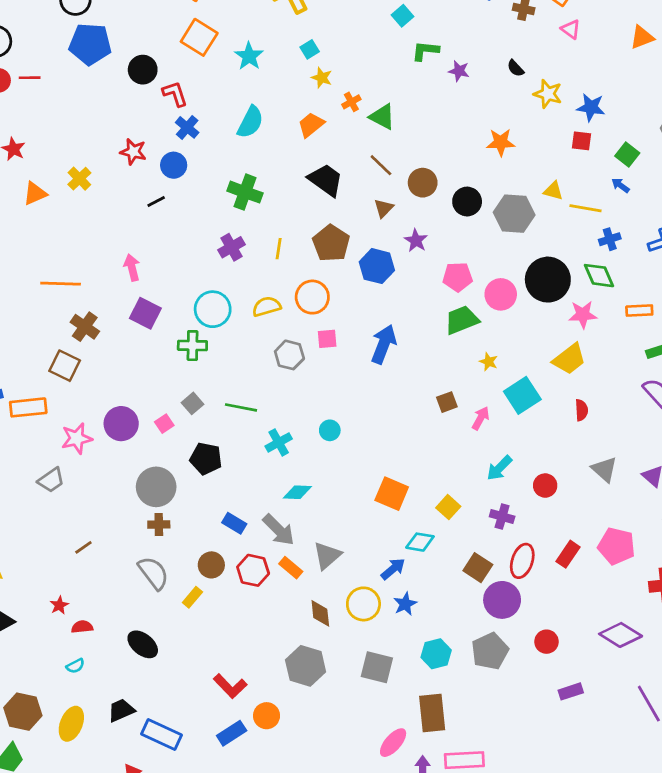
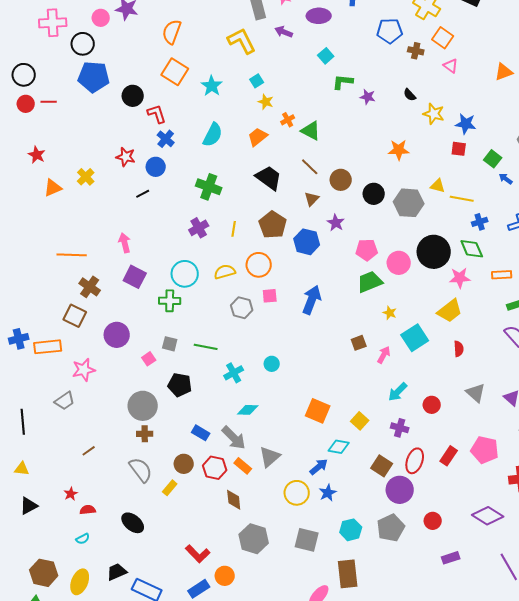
blue arrow: (621, 185) -> (506, 179), moved
gray square: (192, 403) -> (170, 344), turned -35
purple circle: (121, 424) -> (117, 335), moved
brown diamond: (320, 613) -> (234, 500), moved

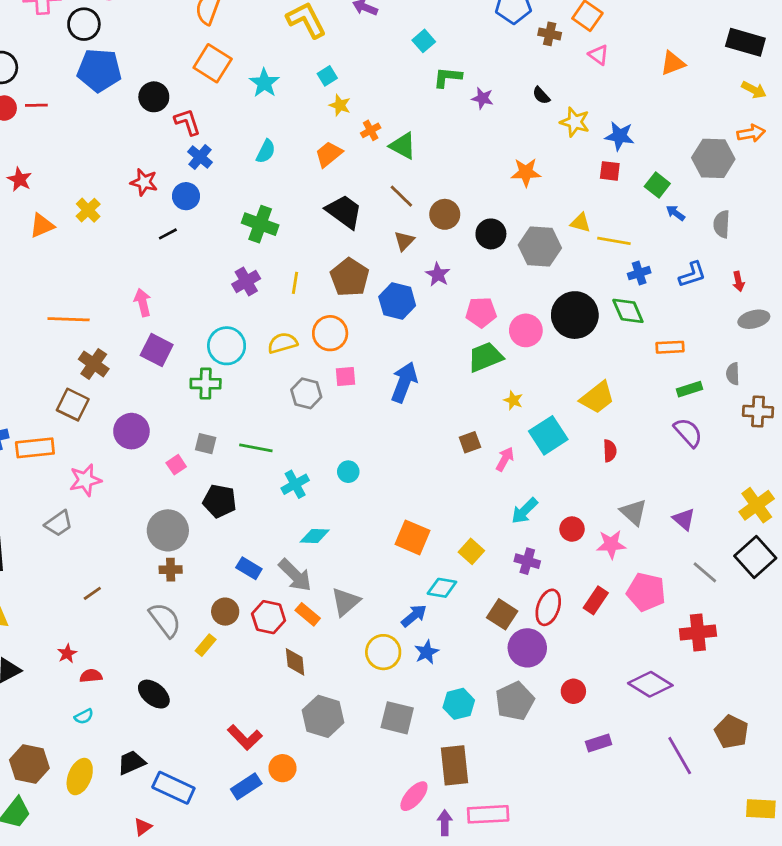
cyan semicircle: (213, 135) -> (266, 151), size x0.7
pink star: (460, 278) -> (611, 544), moved

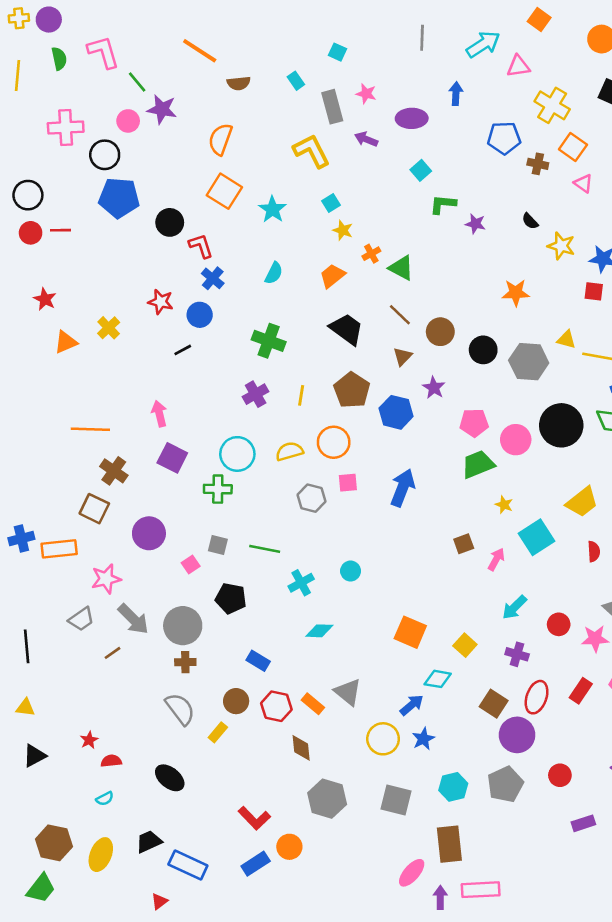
gray arrow: (295, 575) -> (133, 619), moved
brown line: (92, 593) -> (112, 653), moved
gray triangle: (345, 602) -> (348, 692), turned -40

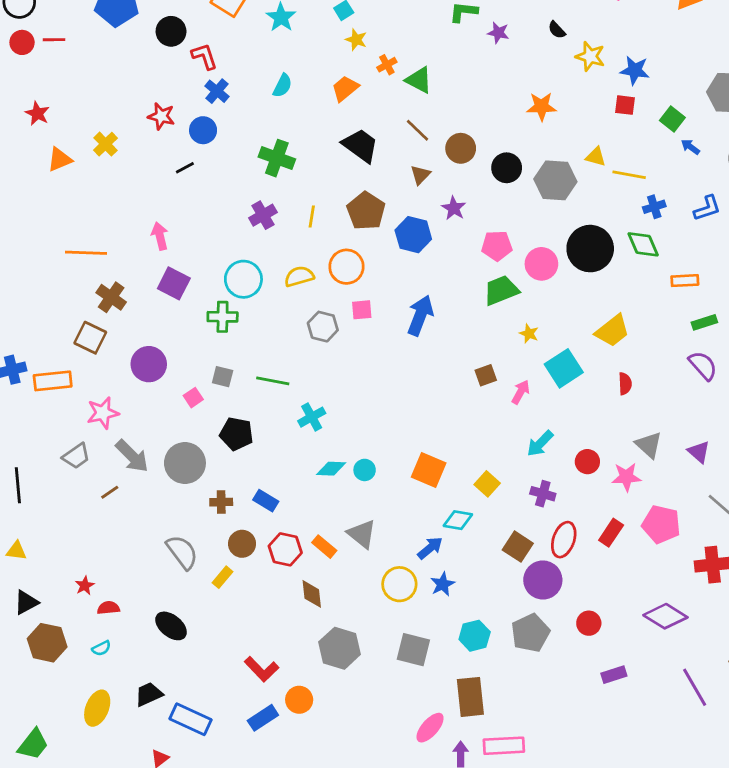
cyan circle: (351, 571) -> (365, 470), moved
brown cross: (185, 662) -> (221, 502), moved
brown hexagon: (54, 843) -> (47, 643), moved

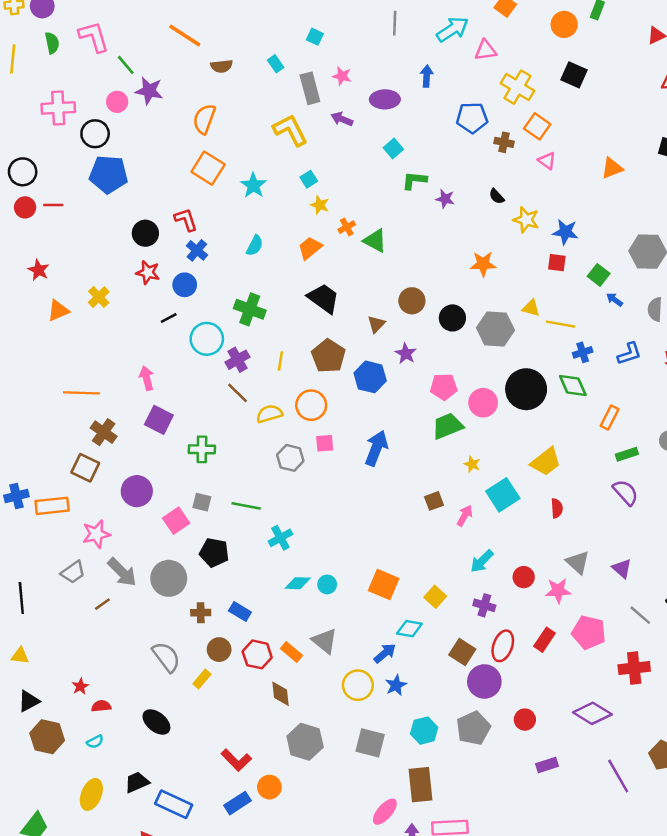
black circle: (171, 31) -> (145, 233), moved
brown line: (418, 130) -> (237, 393), moved
cyan circle: (243, 279) -> (207, 339), moved
orange rectangle: (685, 281) -> (610, 417), turned -60
pink square: (193, 398) -> (176, 521), size x1.5

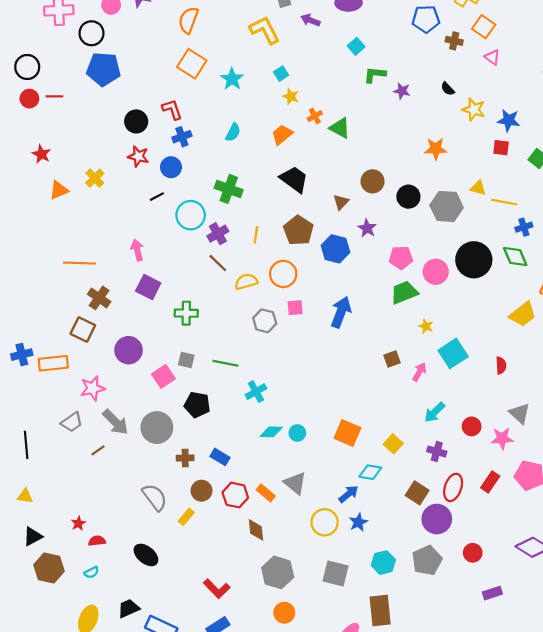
blue cross: (197, 250) -> (182, 137), turned 30
yellow trapezoid: (546, 462) -> (523, 314), moved
orange circle: (269, 787) -> (284, 613), moved

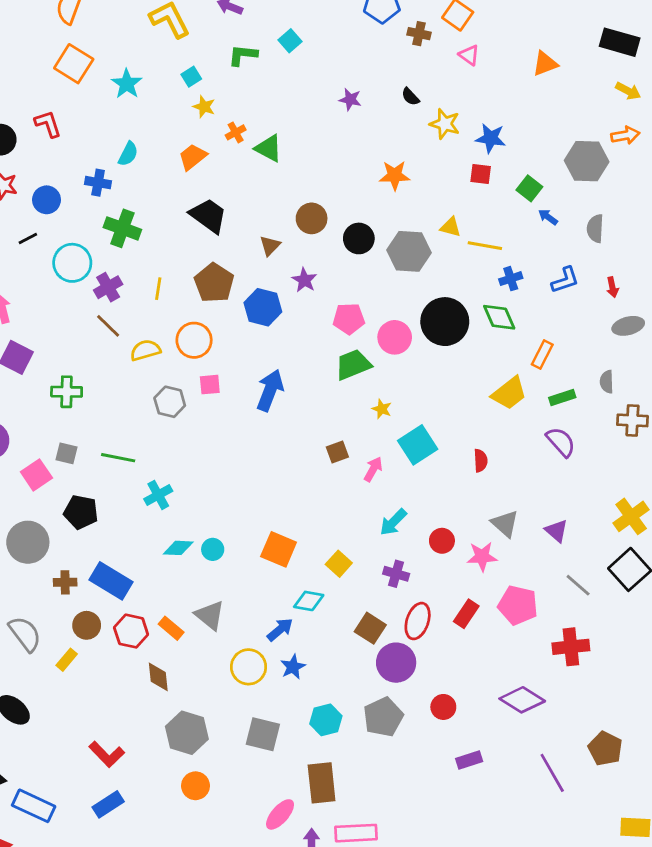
green L-shape: (375, 75) -> (243, 55), moved
blue cross: (182, 137) -> (98, 183), moved, turned 30
blue rectangle: (220, 457) -> (111, 581), size x1.6

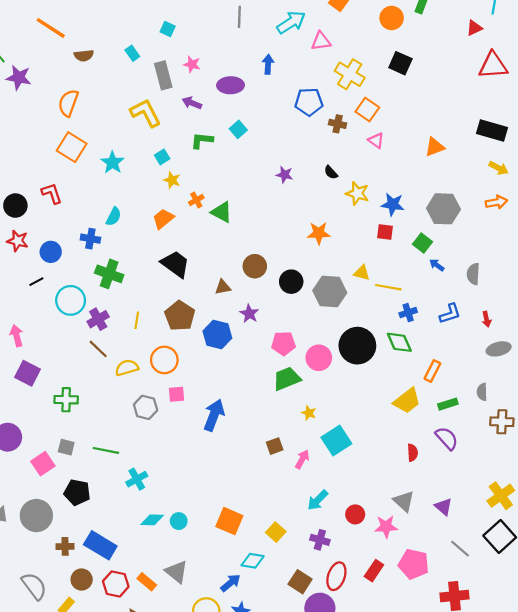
gray hexagon: (587, 161) -> (443, 209), moved
brown triangle: (270, 246) -> (223, 287), turned 35
blue arrow: (270, 390) -> (214, 415), moved
red semicircle: (481, 461) -> (413, 453), moved

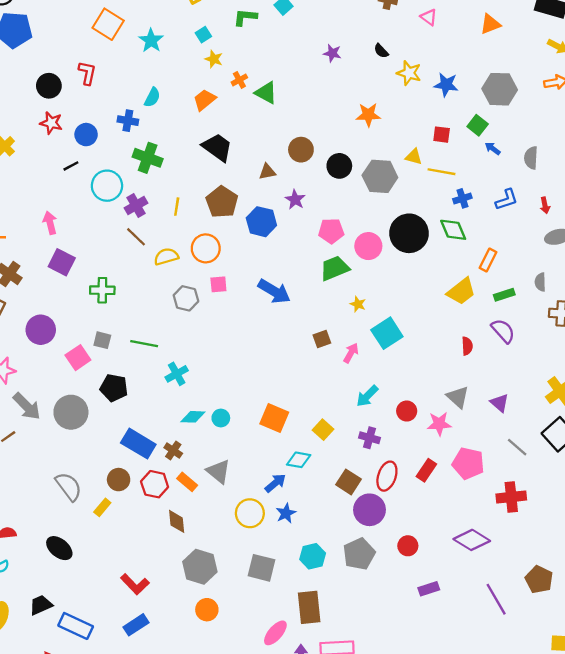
red L-shape: (52, 193) -> (87, 73), turned 30
red square: (385, 232) -> (442, 135), moved
blue arrow: (214, 415) -> (274, 291), moved, turned 100
brown cross: (65, 546) -> (173, 451), moved, turned 35

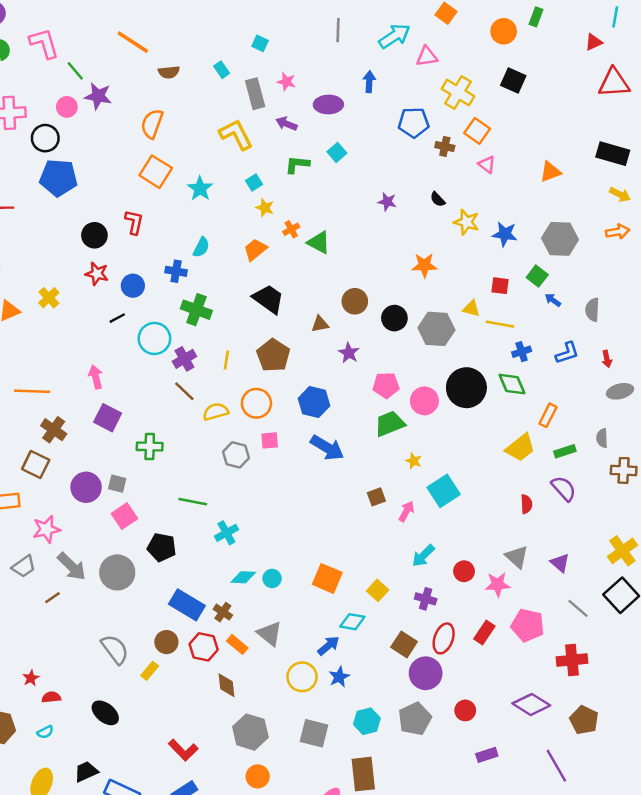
blue hexagon: (261, 222) -> (314, 402), moved
gray square: (102, 340) -> (117, 484), moved
brown pentagon: (539, 579) -> (584, 720), moved

